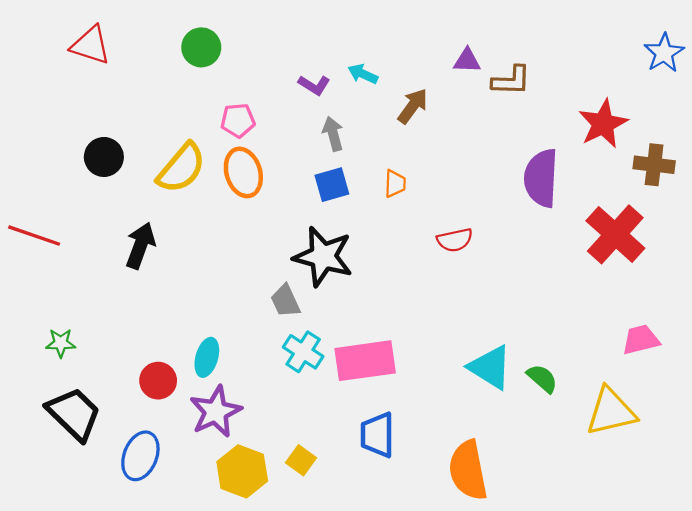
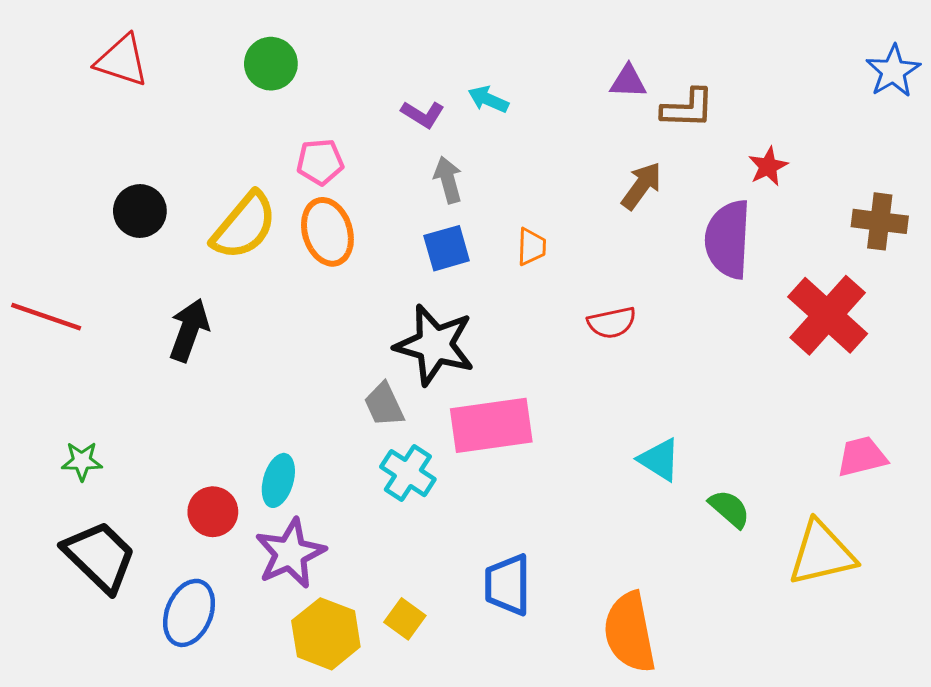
brown arrow: (413, 106) -> (642, 186), moved
red star: (603, 124) -> (768, 166), moved, size x0.6
pink rectangle: (365, 361) -> (491, 425), moved
cyan triangle: (490, 367) -> (659, 460), moved, size x0.7

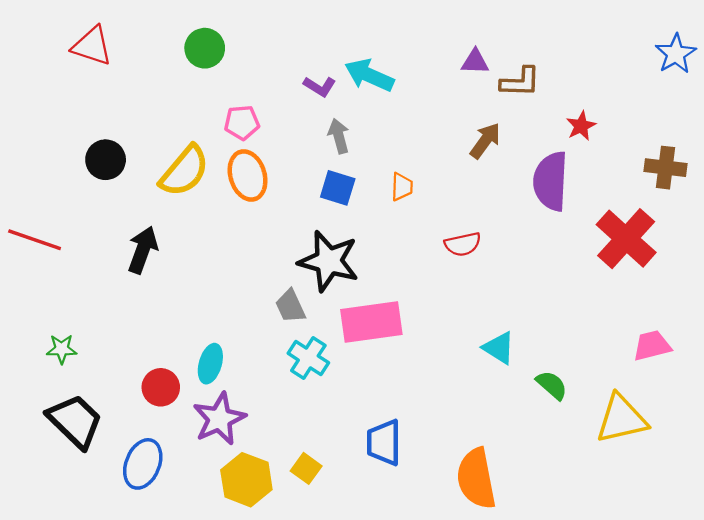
cyan arrow: (488, 99) -> (369, 75), size x1.6
blue square: (447, 248) -> (338, 188), turned 33

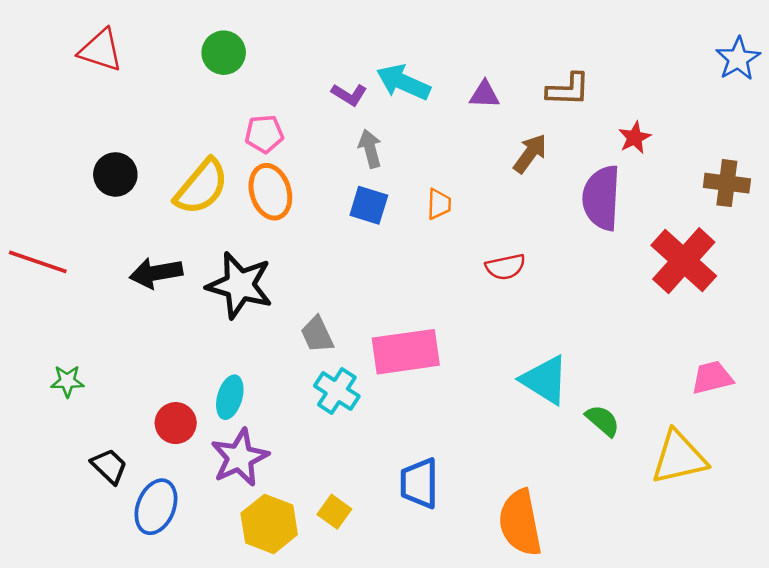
purple triangle: (475, 62) -> (485, 95), moved
black arrow: (143, 250) -> (156, 273), turned -120
black star: (329, 261) -> (240, 285), moved
cyan triangle: (499, 348) -> (545, 380), size x1.4
black trapezoid: (75, 421) -> (109, 466), moved, size x0.6

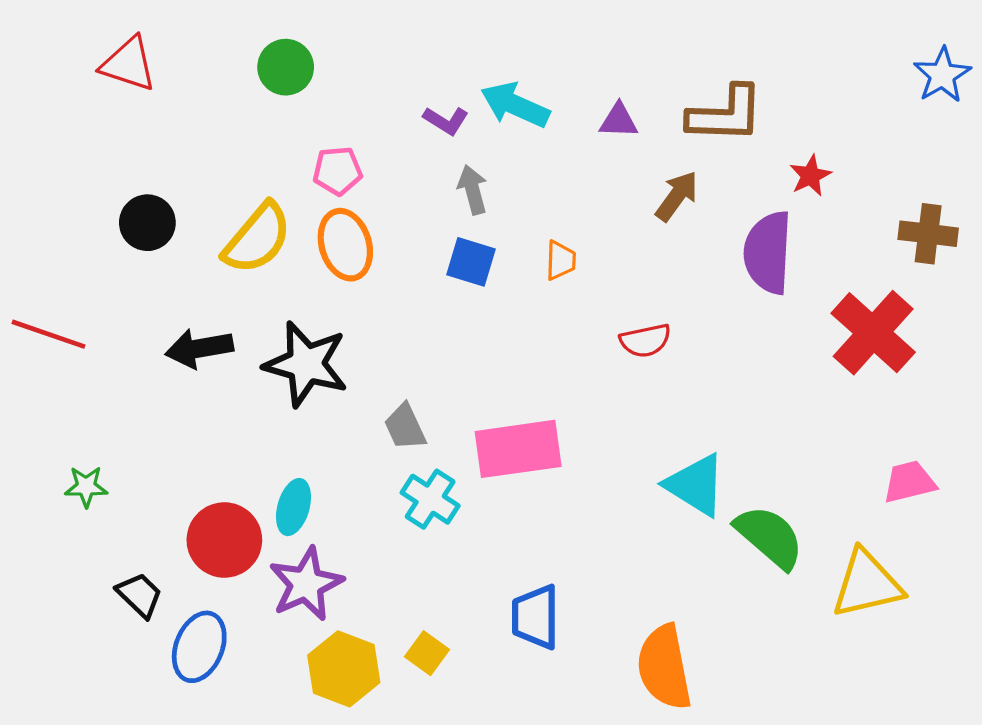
brown L-shape: (568, 90) -> (725, 114), size x1.4
green semicircle: (603, 421) -> (769, 537), size x1.6
red circle: (176, 423) -> (224, 540), size x1.4

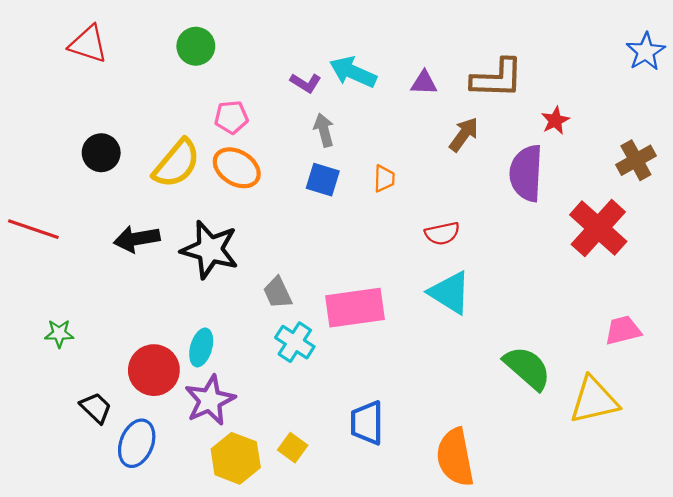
brown cross: (928, 234) -> (636, 160), turned -36
orange ellipse: (345, 245) -> (237, 168), turned -42
cyan triangle: (696, 485) -> (450, 293), moved

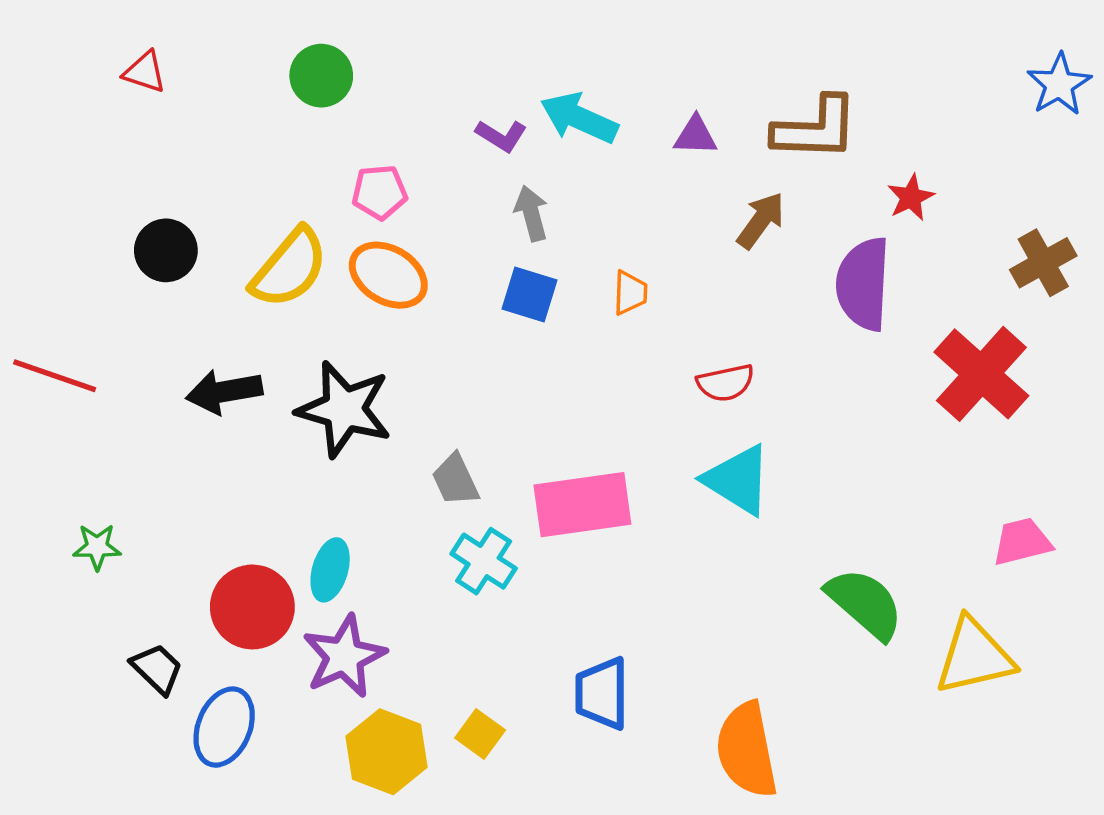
red triangle: (88, 44) -> (145, 72), size x0.7

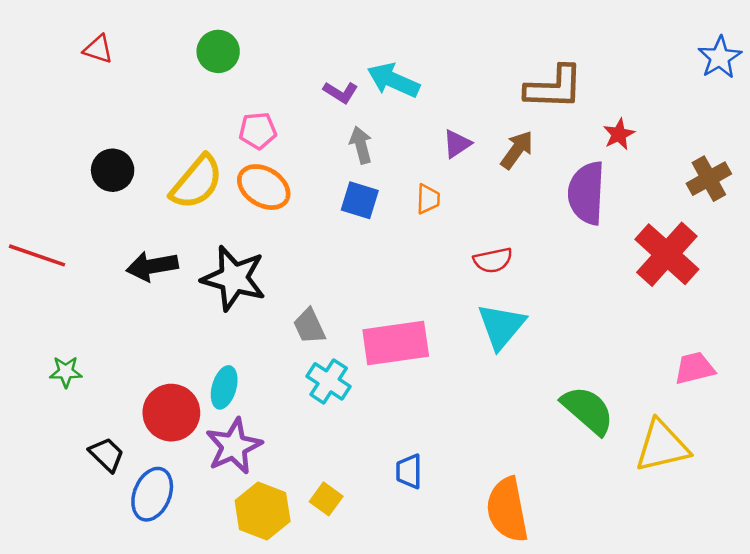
purple triangle: (695, 136) -> (457, 144), moved, turned -36
cyan triangle: (738, 480) -> (501, 326), turned 38
blue trapezoid: (602, 693) -> (409, 471), size x0.7

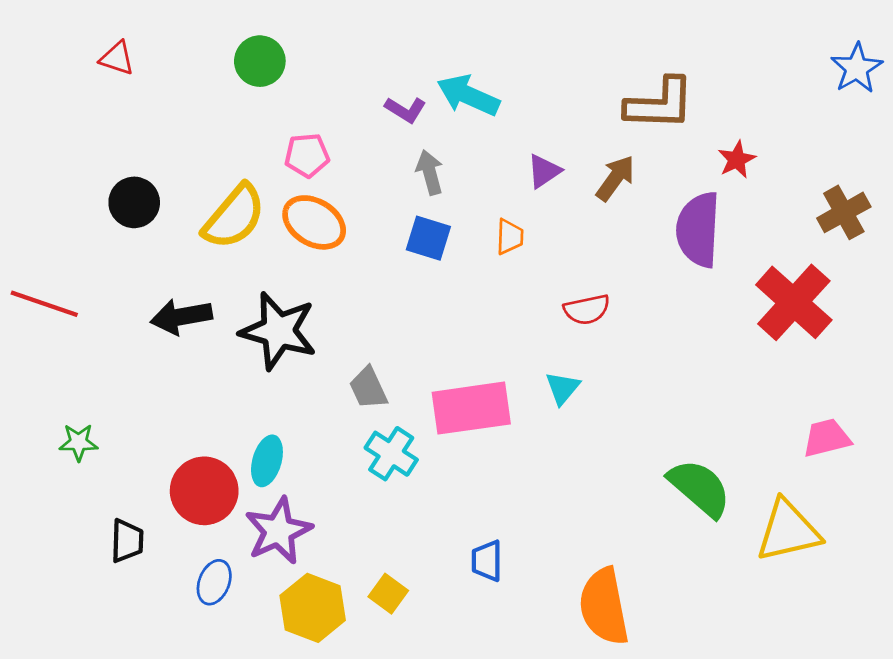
cyan triangle: (501, 326) -> (563, 388), moved, size x0.6
black trapezoid: (107, 455) -> (127, 541), turned 48
blue ellipse: (152, 494) -> (214, 582), moved, size x0.7

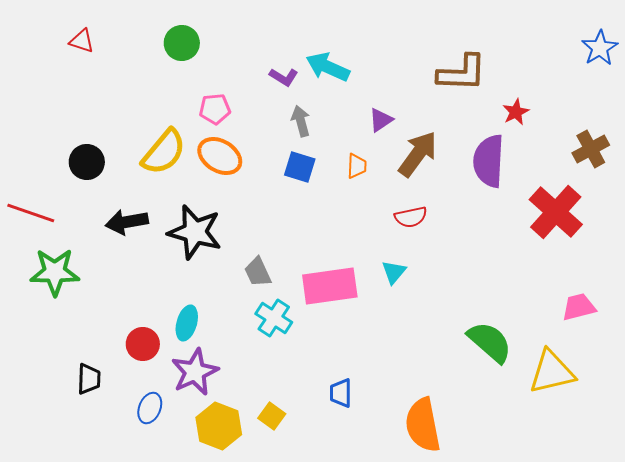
brown arrow: (615, 178) -> (418, 154), moved, size x1.4
black circle: (134, 202) -> (87, 162), moved
green star: (79, 442) -> (55, 272), moved, size x1.8
red circle: (204, 491) -> (143, 344), size x0.7

